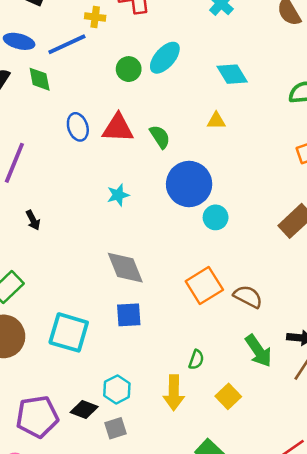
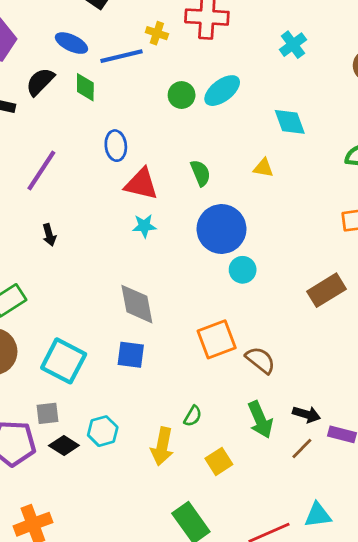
red triangle: (118, 128) -> (141, 184), moved
gray square: (116, 428) -> (48, 413), moved

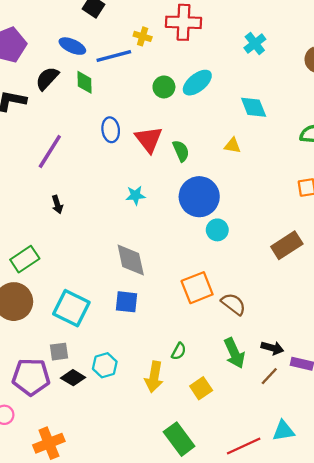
red triangle: (141, 184) -> (149, 139), moved, turned 40

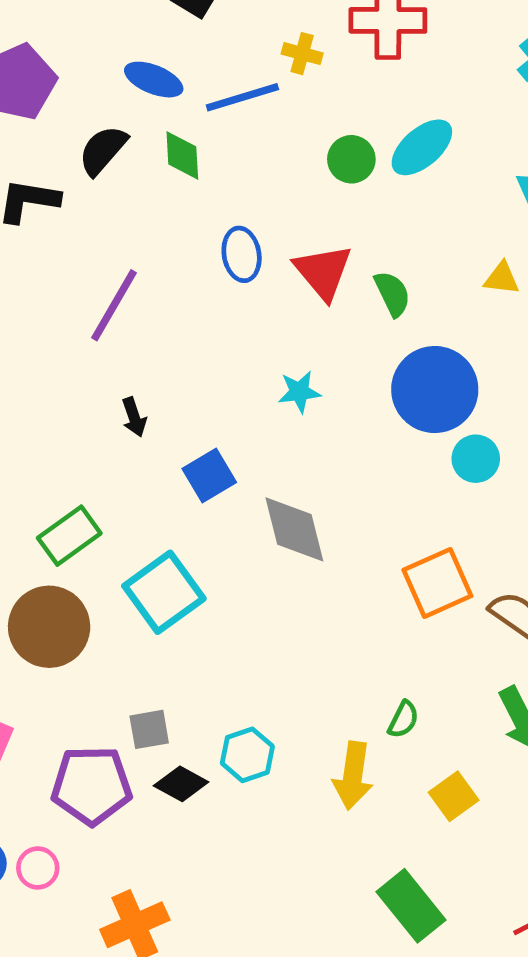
blue square: (127, 302) -> (209, 476), moved, turned -35
cyan square: (71, 308) -> (164, 592), moved, turned 30

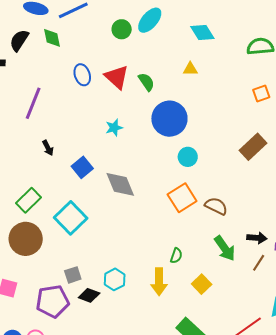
cyan circle: (476, 459) -> (188, 157), moved

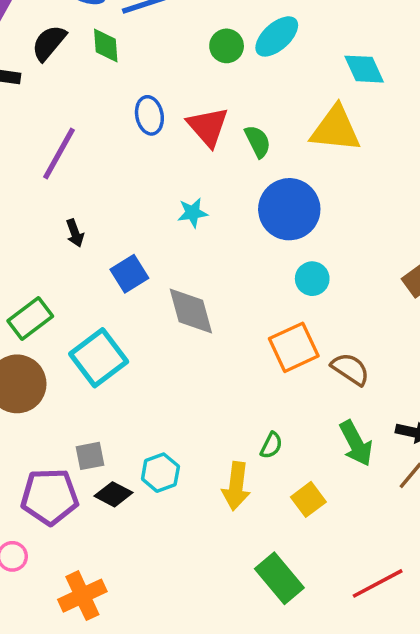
yellow triangle: (190, 69) -> (336, 129), size x2.0

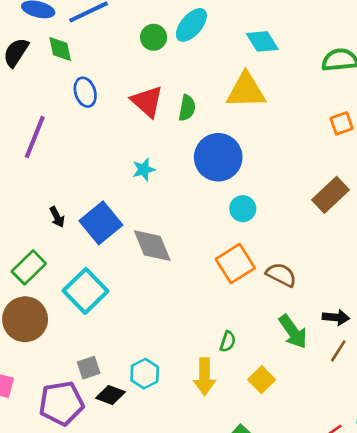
blue ellipse: (149, 115) -> (85, 92), moved
green semicircle: (258, 141) -> (187, 108), turned 45
black arrow: (75, 233) -> (57, 217), moved
blue square: (129, 274) -> (101, 223), size x1.4

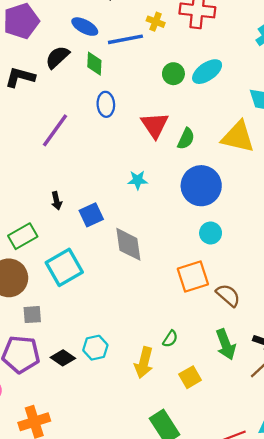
blue square: (101, 223) -> (91, 215), size x0.7
gray square: (89, 368) -> (32, 315), moved

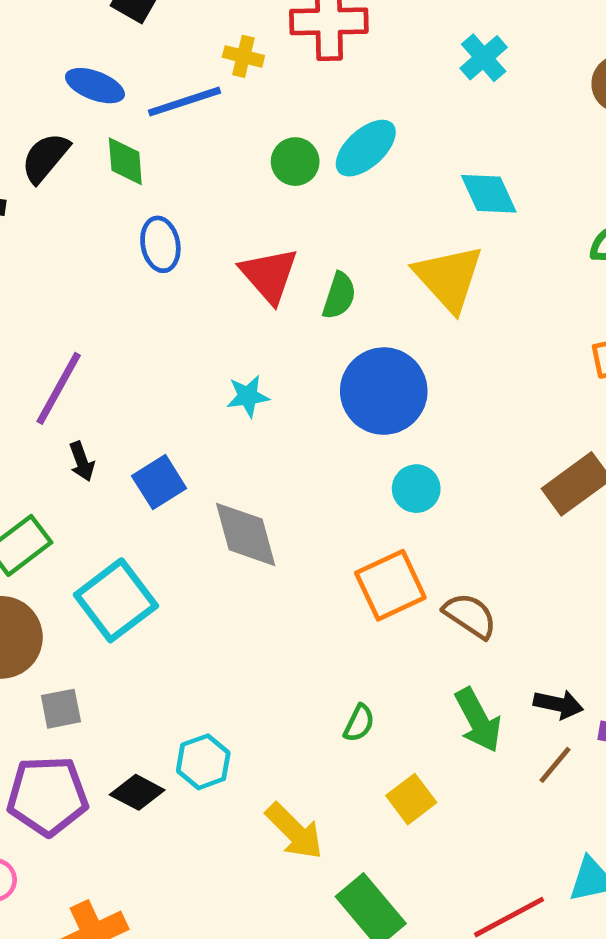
purple line: (55, 130) -> (59, 388), moved
yellow triangle: (238, 137) -> (449, 278), turned 42
yellow arrow: (144, 363) -> (294, 831), moved, turned -52

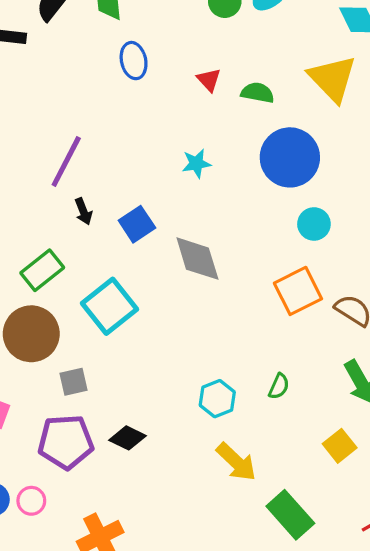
red triangle: (269, 275) -> (209, 80), size x0.6
green semicircle: (339, 296) -> (257, 93), turned -96
cyan hexagon: (203, 762) -> (217, 399), moved
yellow square: (411, 799) -> (340, 446), moved

